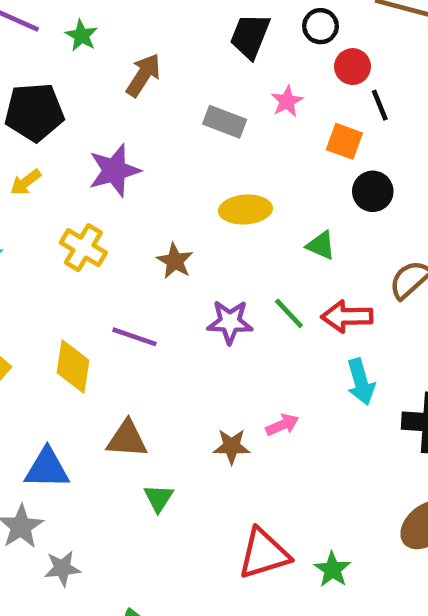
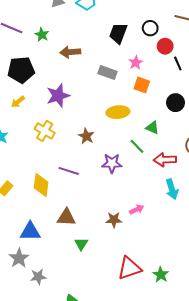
brown arrow: (143, 75) -> (70, 52), turned -126
orange square: (344, 141) -> (142, 85), moved
green line: (289, 313) -> (137, 146), moved

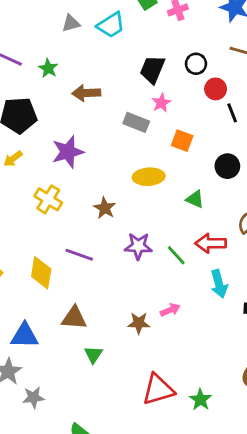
pink star: (136, 63) -> (161, 103), moved
green line: (137, 146) -> (176, 255), moved

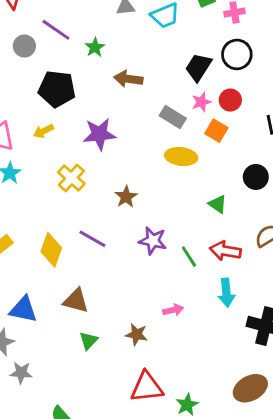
black circle: (196, 64) -> (237, 54), moved, size x1.4
red circle: (216, 89) -> (230, 100), moved
orange square: (182, 141) -> (216, 131), moved
yellow ellipse: (149, 177) -> (181, 157), moved
brown star: (139, 323) -> (137, 334), moved

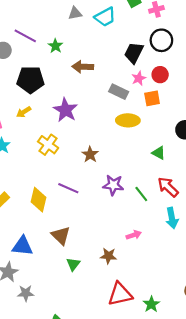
orange square: (216, 131) -> (152, 98), turned -35
purple star: (99, 134) -> (65, 110), turned -30
red arrow: (225, 251) -> (168, 187), turned 40
brown triangle: (76, 301) -> (61, 236), turned 36

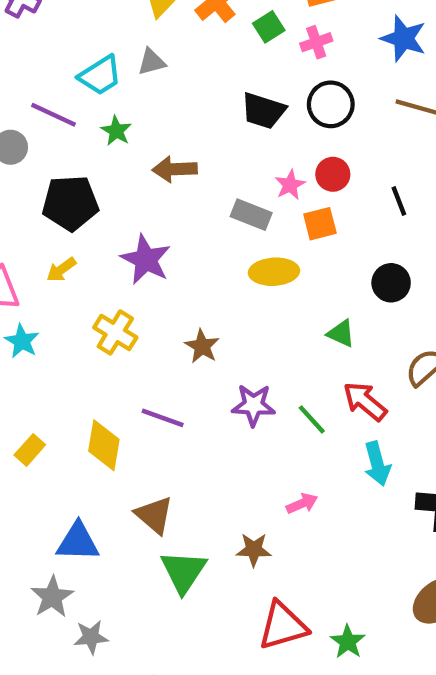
cyan trapezoid: (105, 17) -> (100, 75), moved
black trapezoid: (134, 53) -> (263, 111), moved, turned -95
green triangle: (73, 264) -> (183, 571), size x1.6

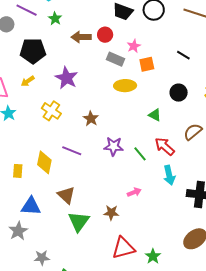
red circle: (333, 174) -> (105, 35), moved
black line: (399, 201) -> (183, 55), turned -40
yellow rectangle: (30, 450) -> (18, 171), moved, turned -40
gray star: (91, 637) -> (42, 258), moved

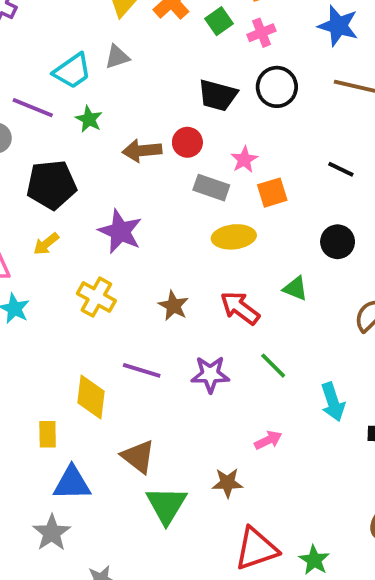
purple star: (114, 146) -> (210, 374), moved
red arrow: (165, 146) -> (240, 308), moved
yellow rectangle: (18, 171) -> (48, 434), moved

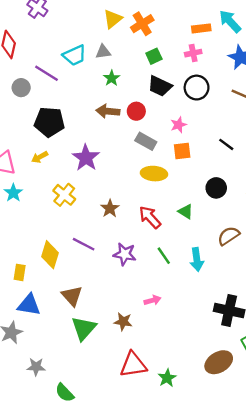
green square: (219, 21) -> (154, 56), moved
green star: (89, 119) -> (112, 78), moved
pink star: (244, 160) -> (178, 125), moved
cyan arrow: (333, 402) -> (197, 259), moved

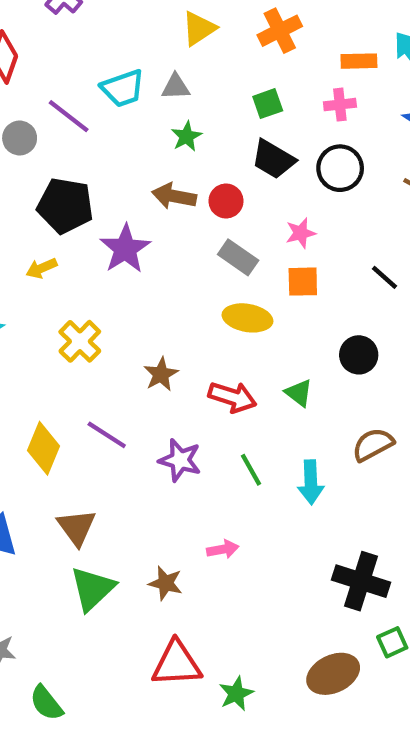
orange cross: (142, 24) -> (280, 31), moved
purple star: (86, 158) -> (125, 249), moved
red arrow: (150, 217) -> (232, 397), turned 145

